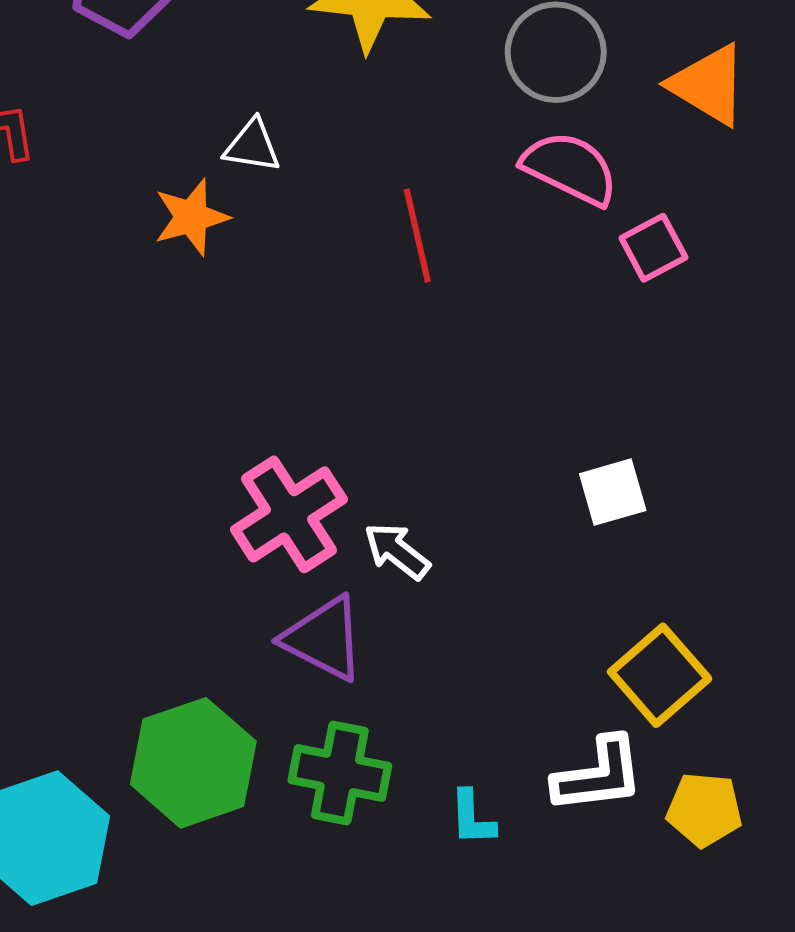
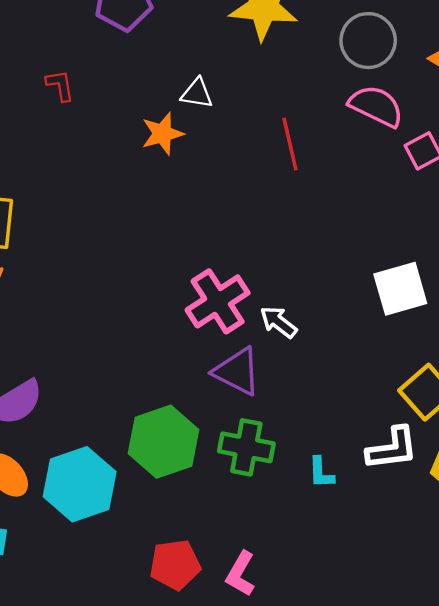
white square: (613, 492) -> (400, 289), size x1.4

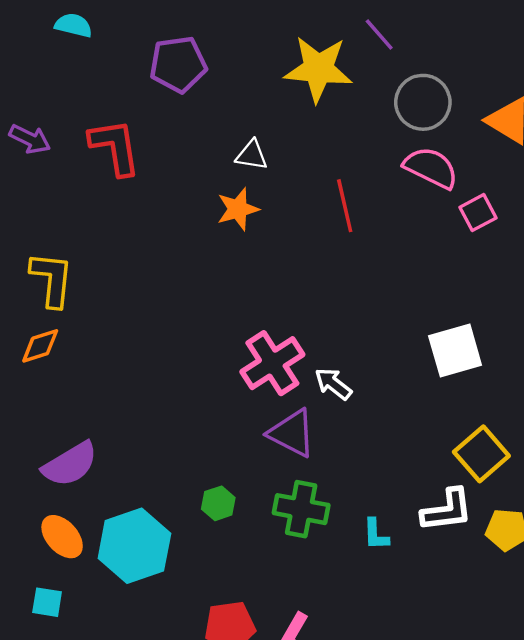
red L-shape: (60, 85) -> (115, 147), size x1.8
orange star: (162, 134) -> (238, 209), moved
green hexagon: (164, 442) -> (218, 503), size x0.5

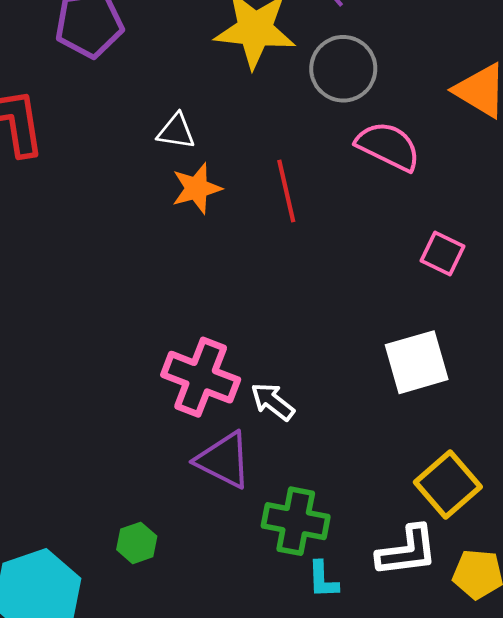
gray circle: (423, 102) -> (343, 69), moved
orange star: (238, 209) -> (197, 188), moved
pink square: (478, 213) -> (442, 254), moved, turned -36
pink cross: (272, 363) -> (201, 377), turned -36
green cross: (301, 509) -> (296, 521), moved

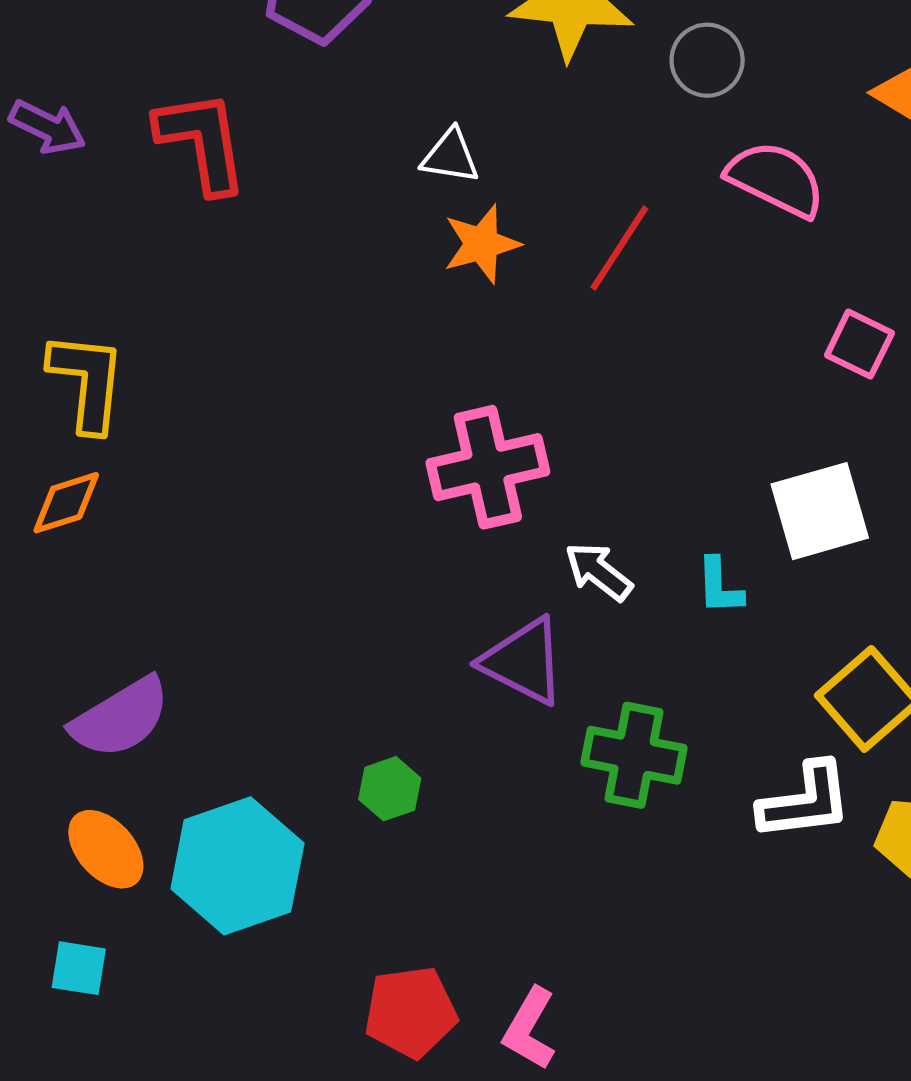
gray circle: (343, 69) -> (707, 60), size x0.7
red line: (286, 191) -> (619, 248), turned 46
pink cross: (201, 377) -> (488, 467), moved, turned -34
cyan L-shape: (323, 580) -> (720, 586), moved

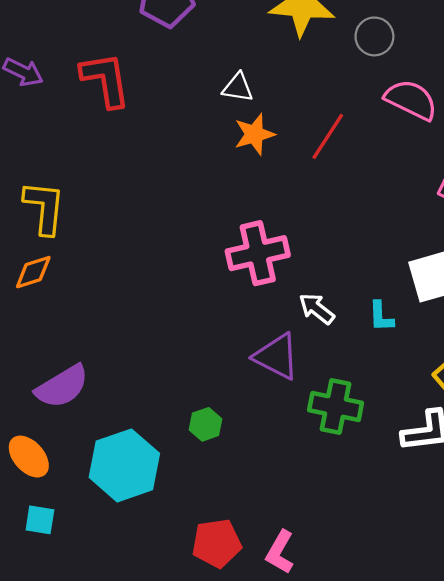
orange ellipse: (106, 849) -> (29, 457), moved

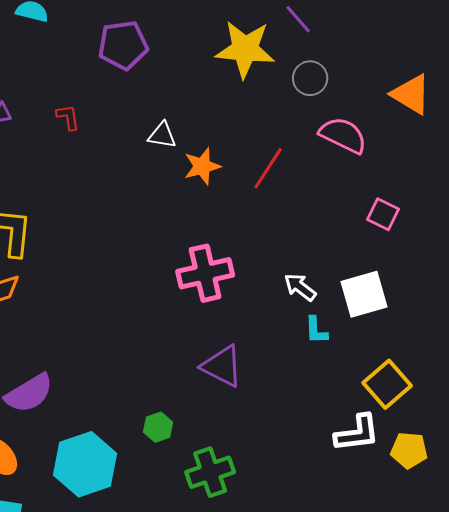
red L-shape: (105, 80) -> (68, 117), size x0.5
white triangle: (238, 88) -> (162, 135), moved
white arrow: (317, 309) -> (300, 287), moved
green cross: (336, 407) -> (210, 472), moved, turned -30

